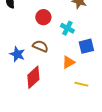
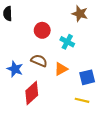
blue square: (86, 46) -> (87, 77), moved
orange triangle: (68, 62) -> (61, 69), moved

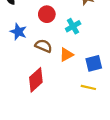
cyan cross: (67, 42) -> (73, 26), turned 32
blue star: (15, 69) -> (18, 32), moved

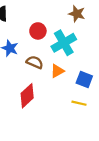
cyan cross: (73, 26) -> (64, 43), size x1.6
blue square: (94, 63) -> (84, 80), turned 35

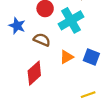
orange triangle: (57, 71) -> (67, 57), moved
yellow line: (79, 103) -> (88, 95), moved, turned -32

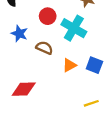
cyan cross: (71, 20) -> (74, 28), turned -30
red diamond: (34, 73) -> (24, 89), moved, turned 40

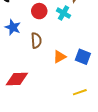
cyan cross: (74, 28) -> (64, 13), moved, size x0.6
brown semicircle: (44, 48) -> (36, 40), turned 63

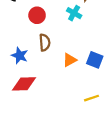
red circle: (39, 11) -> (37, 15), moved
blue star: (13, 27) -> (20, 56), moved

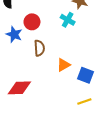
blue star: (20, 56) -> (14, 34), moved
blue square: (95, 60) -> (85, 75), moved

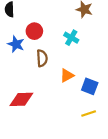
cyan cross: (68, 20) -> (71, 38), moved

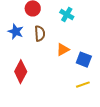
blue star: (16, 44) -> (16, 32), moved
red diamond: (21, 99) -> (21, 72), turned -60

